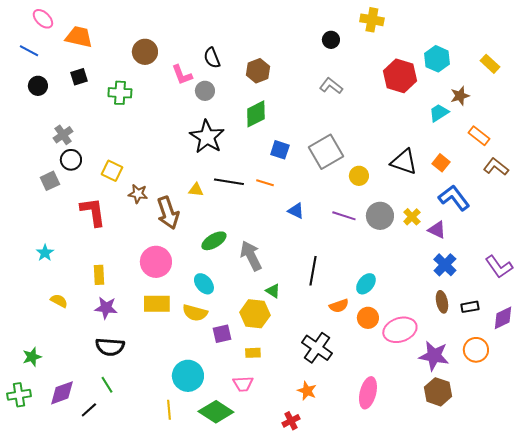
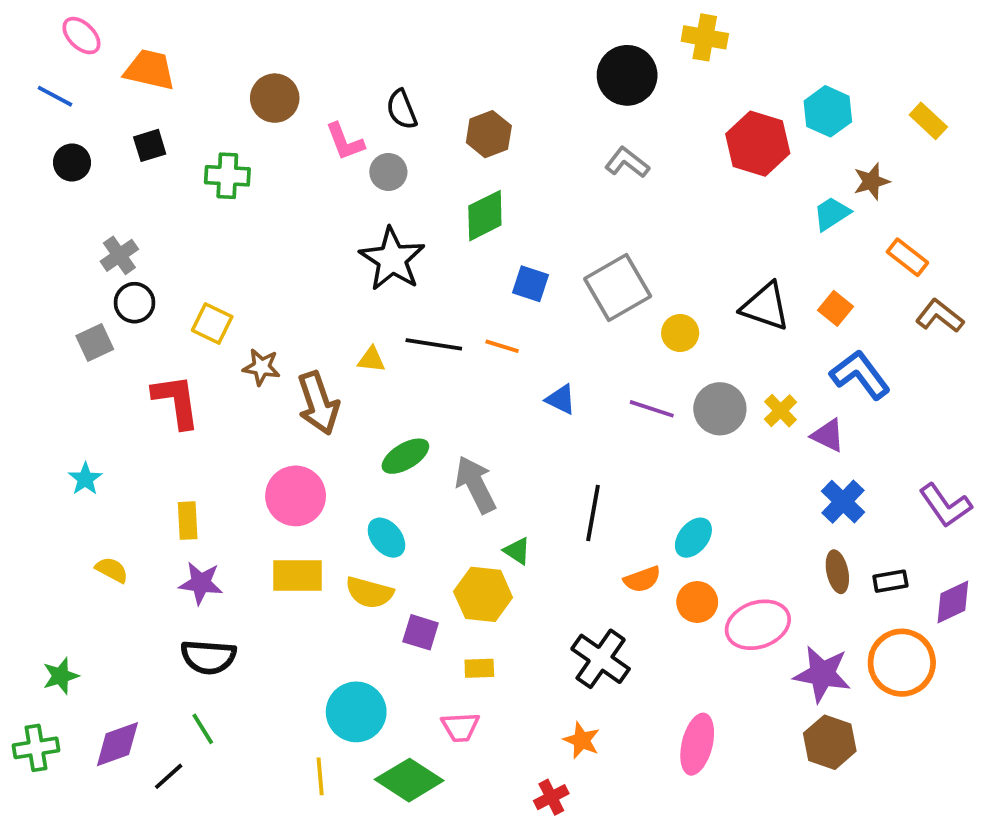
black circle: (331, 40) -> (627, 75), size x1.8
purple square: (222, 334) -> (421, 632), turned 30
orange circle: (476, 350) -> (902, 663), size x1.4

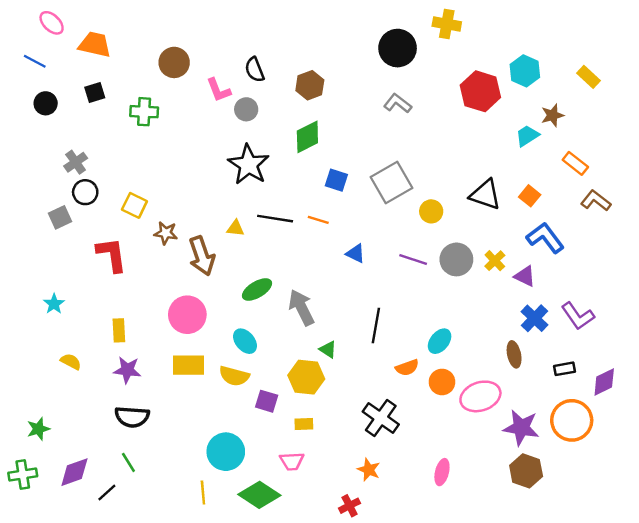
purple L-shape: (945, 505) -> (578, 316), moved
brown ellipse: (837, 572) -> (514, 354), moved
pink ellipse: (697, 744) -> (442, 472), size x0.7

